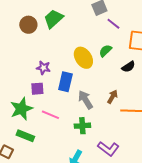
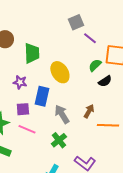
green trapezoid: (53, 19) -> (32, 53), moved, turned 130
green semicircle: (105, 51) -> (95, 65), moved
purple square: (37, 89) -> (23, 109), moved
green cross: (82, 126) -> (59, 140), turned -35

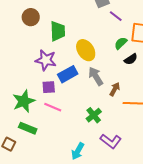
purple star: (20, 82) -> (46, 60), size x1.5
blue rectangle: (42, 96) -> (68, 74), turned 48
gray arrow: (62, 114) -> (96, 76), moved
green cross: (59, 140) -> (94, 115), moved

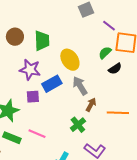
purple line: (116, 16) -> (109, 26), moved
brown circle: (31, 17) -> (15, 37), moved
brown arrow: (115, 89) -> (91, 105), moved
pink line: (53, 107) -> (37, 134), moved

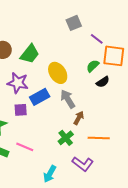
green trapezoid: (42, 41) -> (30, 54), turned 40
orange line: (118, 113) -> (99, 138), moved

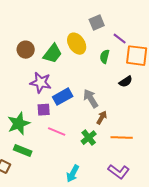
green semicircle: (93, 66) -> (105, 57), moved, turned -32
yellow ellipse: (58, 73) -> (77, 44), moved
pink line: (25, 147) -> (57, 132), moved
purple L-shape: (83, 164) -> (119, 172), moved

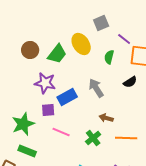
gray arrow: (91, 99) -> (96, 88), moved
brown arrow: (102, 118) -> (106, 118), turned -104

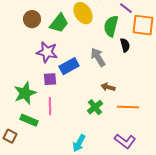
green semicircle: (109, 57) -> (111, 26), size x1.5
black semicircle: (130, 82) -> (125, 45), moved, turned -72
pink line: (61, 132) -> (50, 106), moved, turned 66

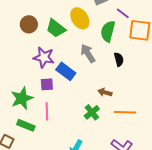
green trapezoid: (59, 23) -> (56, 28), turned 90
black semicircle: (125, 45) -> (119, 59), moved
gray arrow: (98, 57) -> (88, 53), moved
blue rectangle: (69, 66) -> (66, 71), turned 66

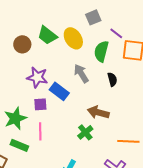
green trapezoid: (56, 28) -> (47, 35), moved
brown arrow: (105, 92) -> (98, 112), size x1.5
orange line: (125, 112) -> (128, 141), moved

